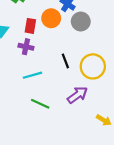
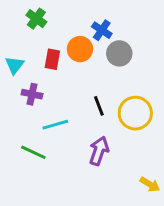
purple cross: (26, 47) -> (32, 94), moved
purple arrow: (77, 95) -> (99, 151), moved, turned -35
green line: (40, 104) -> (33, 152), moved

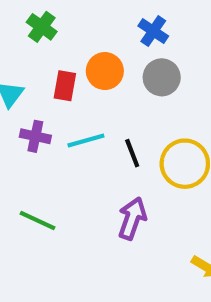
blue cross: (102, 30) -> (153, 31), moved
cyan line: (55, 125) -> (86, 140), moved

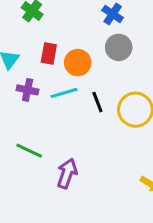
orange circle: (105, 71) -> (78, 63), moved
purple arrow: (132, 218) -> (67, 173), moved

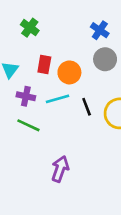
green line: (29, 151) -> (28, 125), moved

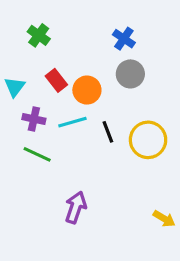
red rectangle: (44, 65) -> (56, 80), turned -48

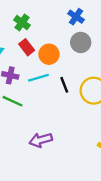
green cross: (39, 35) -> (22, 23), moved
purple arrow: (76, 207) -> (41, 140), turned -125

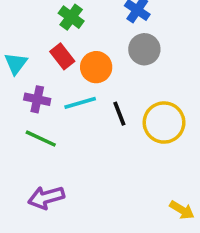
green cross: (22, 23) -> (71, 17), moved
purple arrow: (41, 140) -> (46, 198), moved

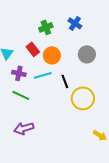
green cross: (71, 17) -> (46, 27), moved, turned 32
gray circle: (144, 49) -> (87, 54), moved
yellow circle: (164, 123) -> (83, 98), moved

